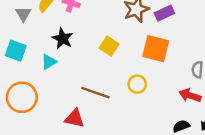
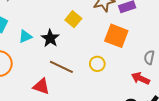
black star: (63, 39) -> (50, 38), moved
yellow square: (109, 46) -> (73, 19), moved

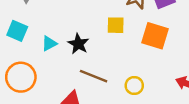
yellow square: (73, 19) -> (116, 25), moved, turned -35
yellow circle: (97, 64) -> (134, 86), moved

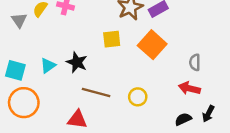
cyan square: (17, 31) -> (15, 70), moved
orange square: (155, 36) -> (152, 45), turned 32

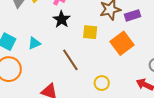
black star: (77, 62) -> (61, 19), moved
brown line: (96, 93) -> (70, 60), moved, turned 30

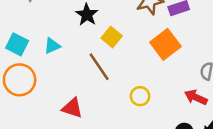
yellow square: (90, 32) -> (112, 37), moved, turned 35

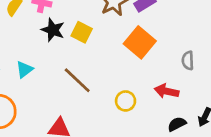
yellow square: (112, 37) -> (82, 32), moved
red arrow: (196, 97) -> (167, 91), moved

